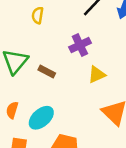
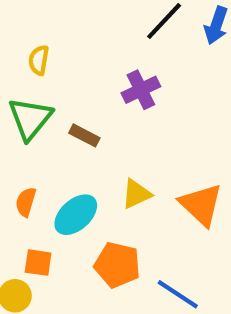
yellow semicircle: (38, 15) -> (39, 60), moved
yellow triangle: (97, 75) -> (136, 194), moved

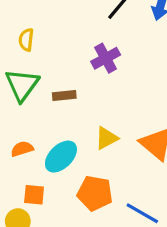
brown rectangle: (84, 135) -> (64, 95), turned -30
orange semicircle: (26, 202) -> (22, 149), turned 60

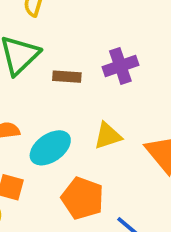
purple cross: (106, 58) -> (120, 66), moved

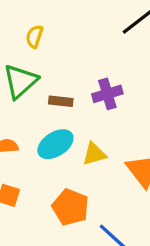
cyan ellipse: (50, 148) -> (55, 144), moved

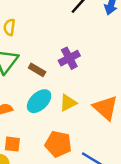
brown rectangle: (61, 101) -> (37, 70), turned 35

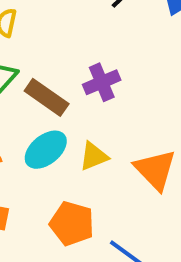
brown rectangle: (37, 70) -> (47, 97), size x1.5

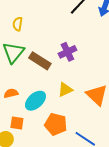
cyan ellipse: (46, 150) -> (35, 101), moved

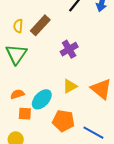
brown rectangle: (40, 61) -> (40, 25), moved, turned -75
orange square: (17, 123) -> (25, 114), moved

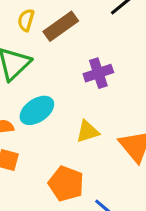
cyan ellipse: (42, 99) -> (37, 110), moved

